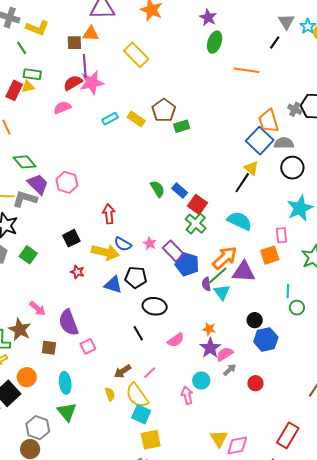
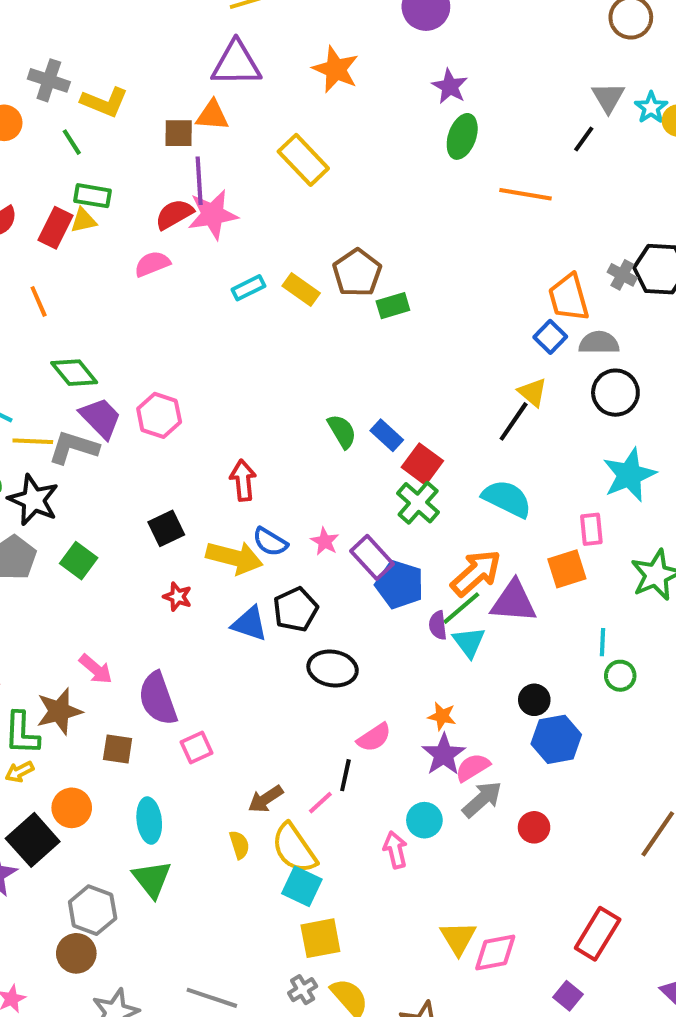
blue square: (260, 141) -> (550, 337), size x0.6
black pentagon: (136, 277) -> (295, 609), turned -30
brown star: (20, 330) -> (59, 711), turned 30
black line: (138, 333) -> (345, 775), moved, turned 42
gray arrow: (230, 370) -> (482, 799), size x1.5

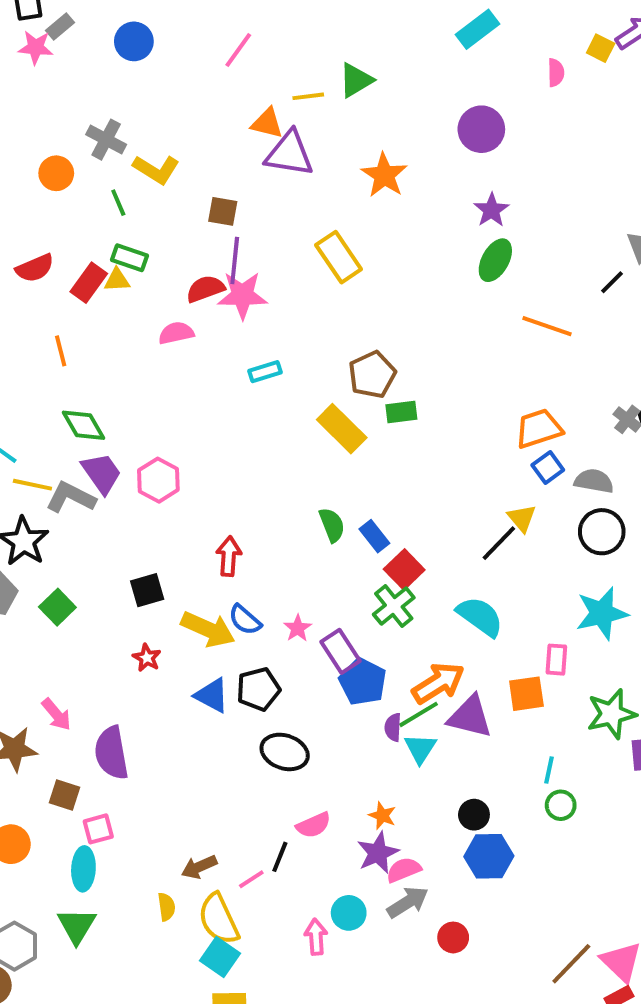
orange triangle: (212, 115) -> (267, 123), moved
yellow rectangle: (301, 289) -> (342, 429), moved, size x1.4
orange trapezoid: (569, 298) -> (539, 429), moved, turned 78
pink square: (196, 748) -> (98, 829), moved

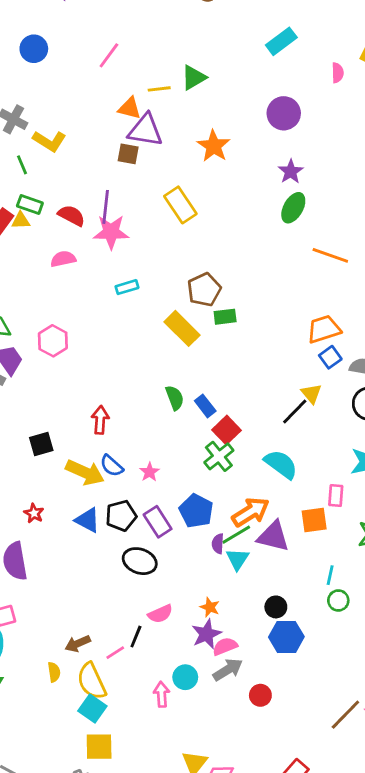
brown square: (223, 211) -> (128, 154), moved
red semicircle: (205, 289) -> (72, 216), moved, turned 48
pink hexagon: (158, 480) -> (53, 341), moved
purple rectangle: (341, 651) -> (158, 522), moved
red star: (147, 658) -> (34, 513), moved

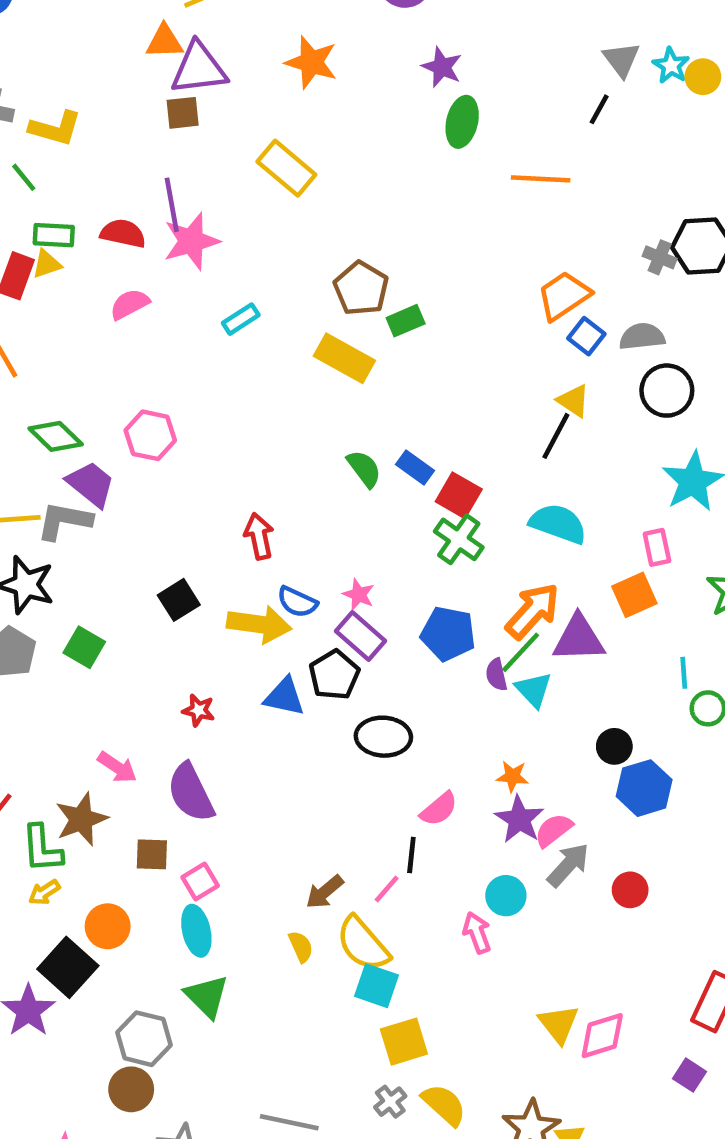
purple rectangle: (158, 522) -> (361, 636), moved

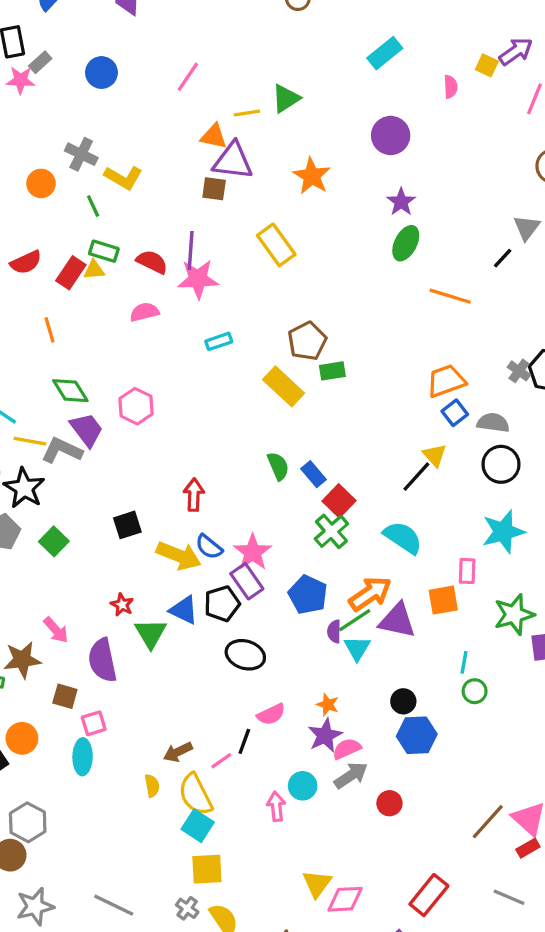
pink star: (359, 595) -> (253, 552), size x1.6
green triangle: (207, 996) -> (151, 633), moved
gray cross: (390, 1102) -> (187, 908), turned -30

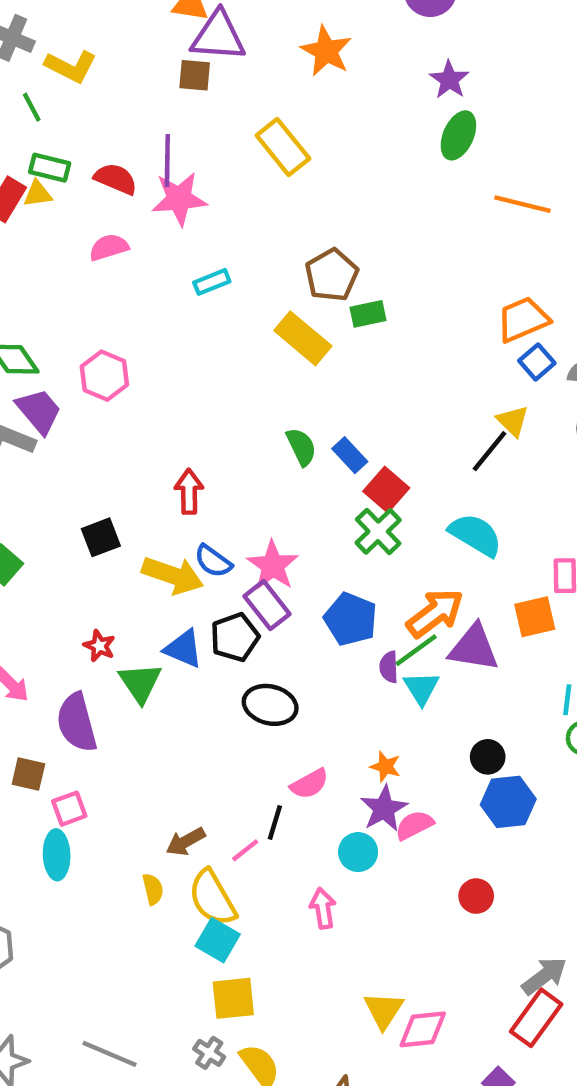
gray arrow: (351, 775) -> (544, 976), moved
cyan circle: (303, 786) -> (358, 852), moved

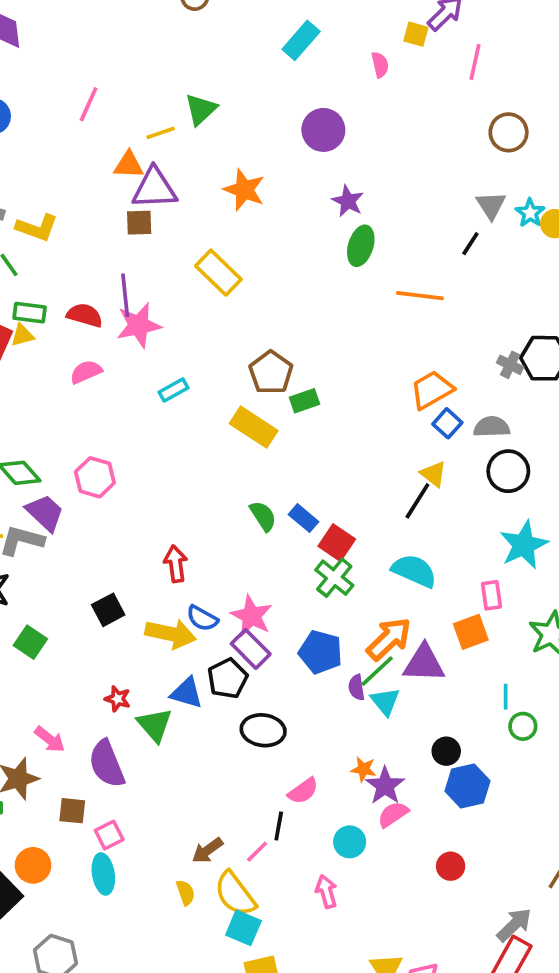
purple star: (384, 809) -> (385, 786), moved

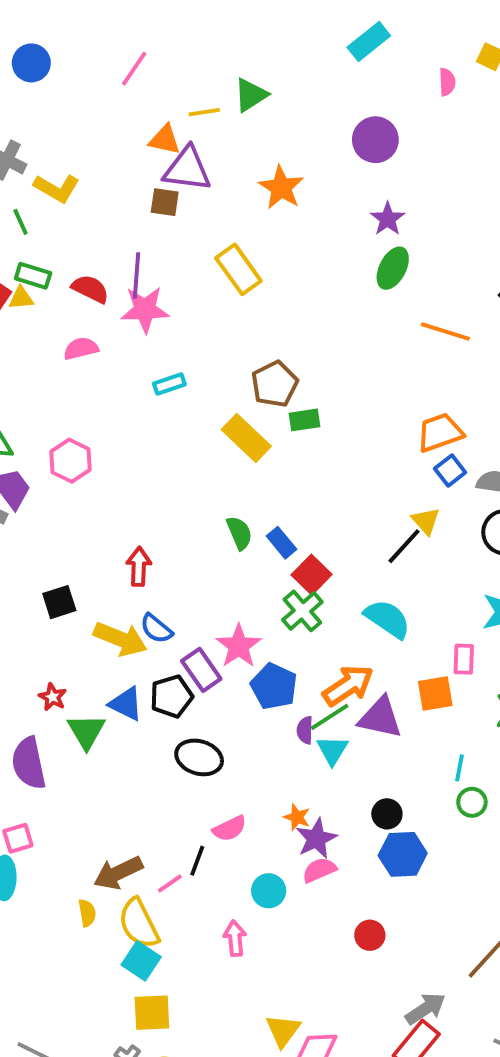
pink star: (251, 616) -> (239, 646), moved
brown arrow: (208, 850) -> (118, 873), size x1.4

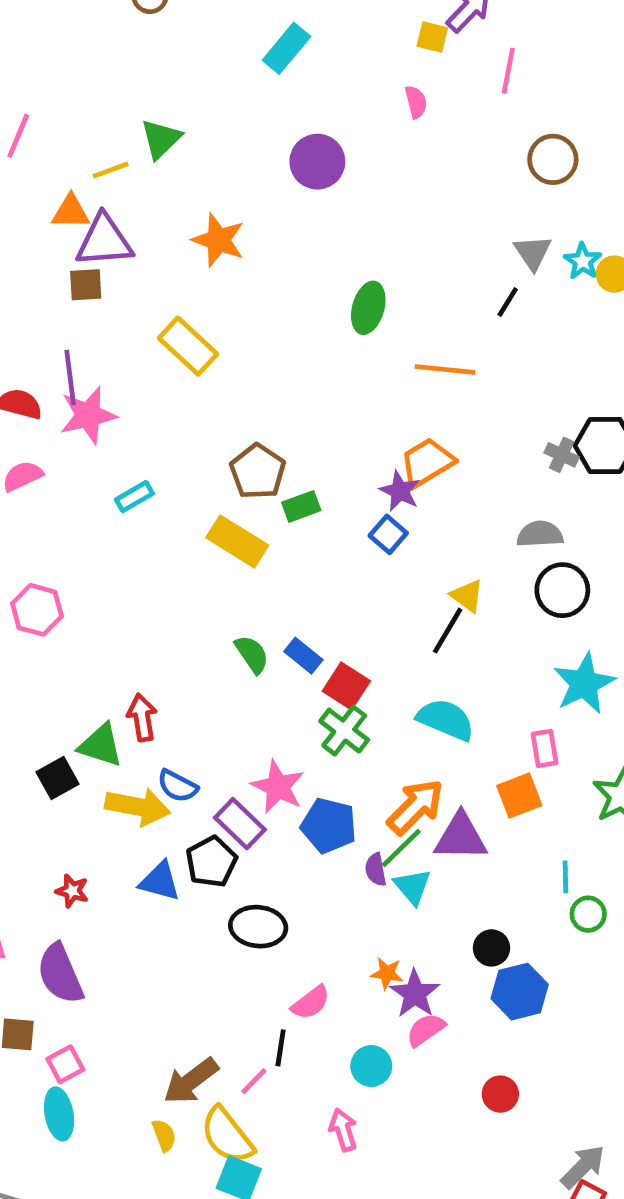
pink semicircle: (447, 82) -> (416, 102), moved
purple star: (388, 219) -> (400, 491), moved
orange trapezoid: (440, 433) -> (427, 462), moved
blue square: (450, 471) -> (388, 534), moved
green triangle: (86, 731) -> (101, 745), moved, turned -30

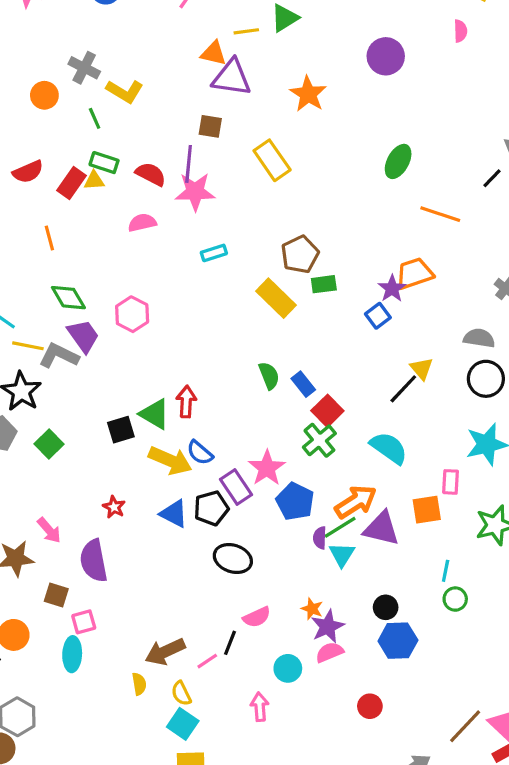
brown square: (86, 285) -> (210, 126), moved
yellow semicircle: (227, 1135) -> (181, 693), size x0.6

